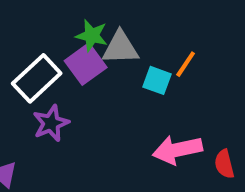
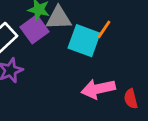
cyan square: (157, 80) -> (84, 41), size x1.6

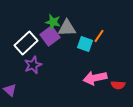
cyan square: (84, 41) -> (85, 44), size x0.7
red semicircle: (131, 99) -> (118, 85), turned -72

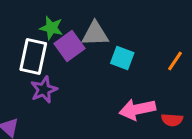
green star: (53, 22) -> (51, 28), moved
orange line: (99, 36) -> (175, 61), moved
white rectangle: (26, 43) -> (33, 56), turned -35

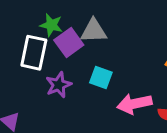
cyan square: (122, 58) -> (101, 78), moved
purple star: (44, 90) -> (59, 85), moved

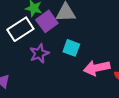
white rectangle: (34, 53) -> (20, 29), turned 45

